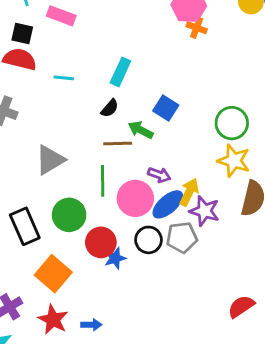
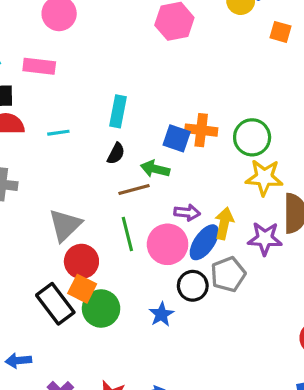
orange cross: (197, 28) -> (201, 130), moved, size x1.4
purple star: (205, 211) -> (265, 239), moved
green circle: (69, 215) -> (101, 308), moved
red circle: (101, 242) -> (81, 261), moved
orange square: (53, 274) -> (82, 289), moved, size x0.7

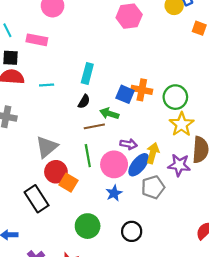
yellow star: (264, 177) -> (182, 124), turned 30
black circle: (193, 286) -> (132, 231), moved
orange square: (82, 289) -> (68, 183), moved
green circle: (101, 308) -> (88, 226), moved
blue star: (161, 314) -> (114, 193), moved

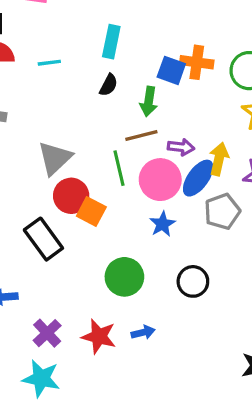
green arrow: (109, 114) -> (149, 101), turned -96
brown line: (94, 126) -> (141, 136), moved

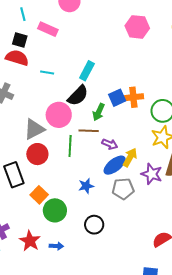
orange cross: (197, 62) -> (133, 97), turned -30
blue square: (171, 70) -> (117, 98), turned 30
black semicircle: (108, 85) -> (78, 96), size x1.6
pink circle: (160, 180) -> (59, 115), moved
orange square: (91, 211) -> (39, 195), moved

